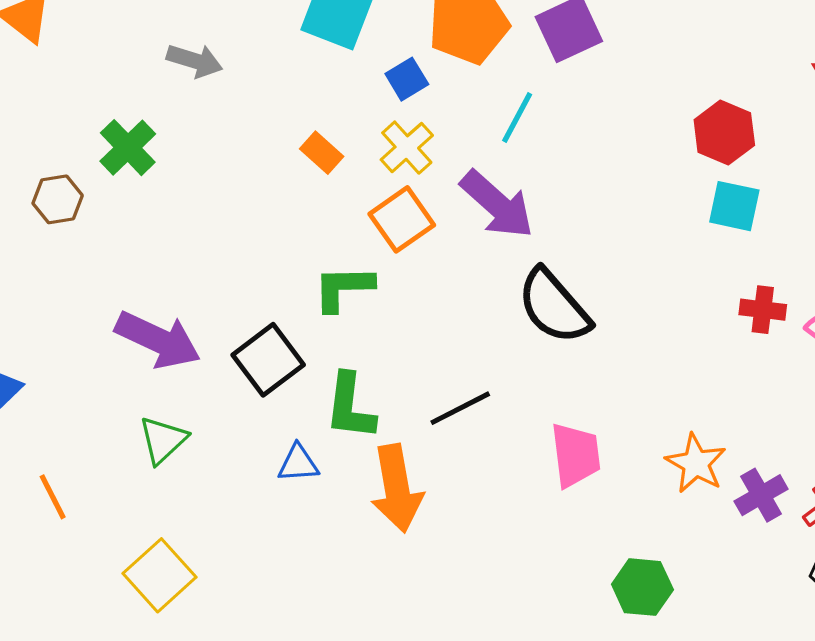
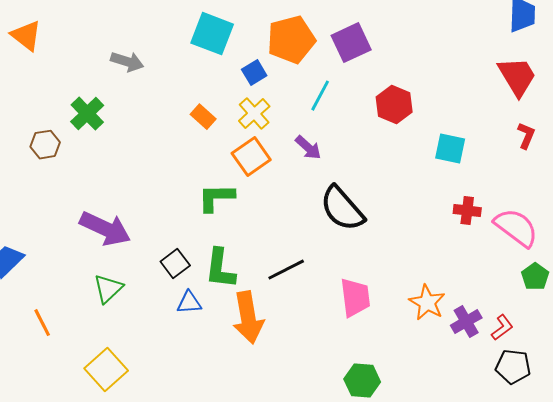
red hexagon: (724, 133) -> (394, 105), moved
purple arrow: (497, 204) -> (308, 148), size x0.6
black square: (268, 360) -> (175, 264), moved, size x0.7
green hexagon: (642, 587) -> (362, 381), moved

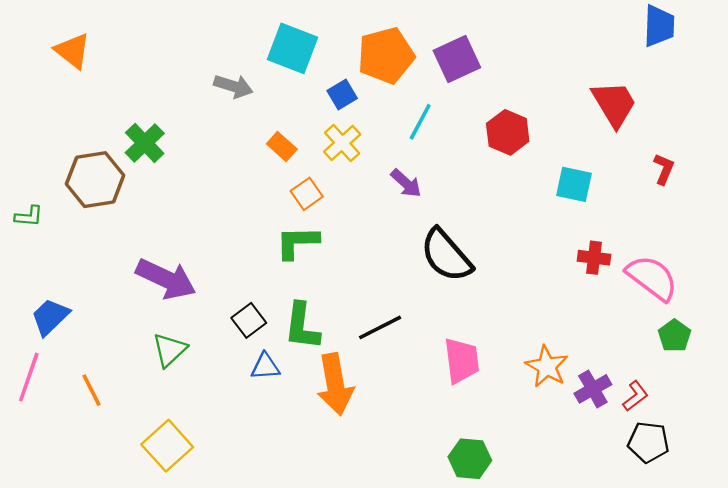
gray arrow: (127, 62) -> (233, 86), moved
red trapezoid: (517, 77) -> (614, 104), moved
brown hexagon: (45, 145) -> (95, 180), size x1.6
orange square: (251, 157) -> (307, 194), moved, size x0.7

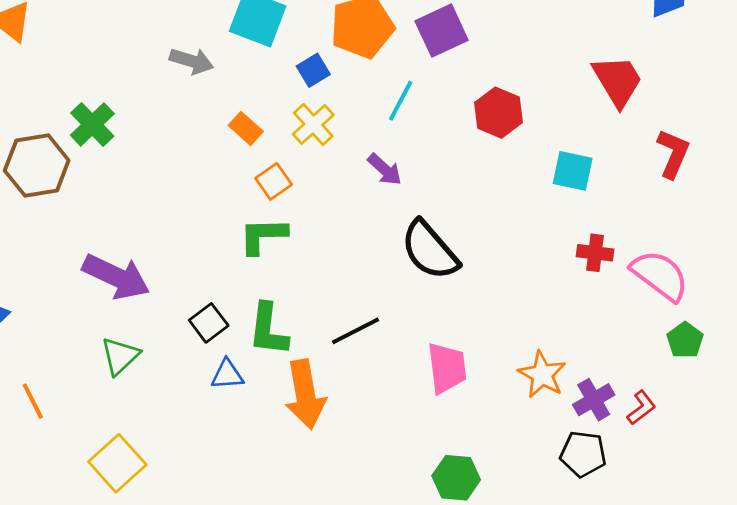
red L-shape: (664, 169) -> (673, 154), size x1.4
black pentagon: (648, 442) -> (583, 454), moved

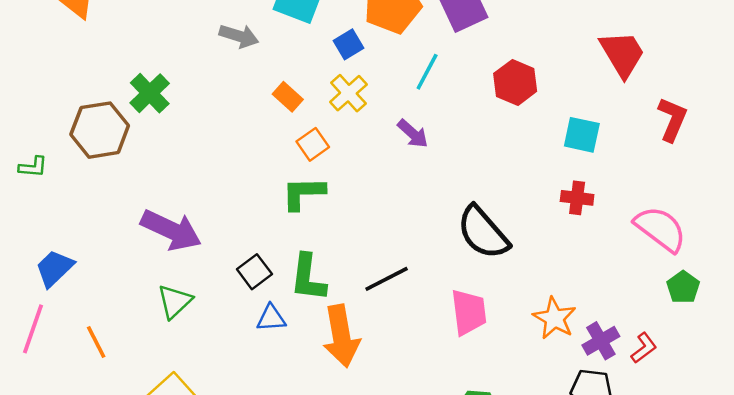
black semicircle: (430, 250) -> (483, 232), moved
red cross: (595, 253) -> (577, 198), moved

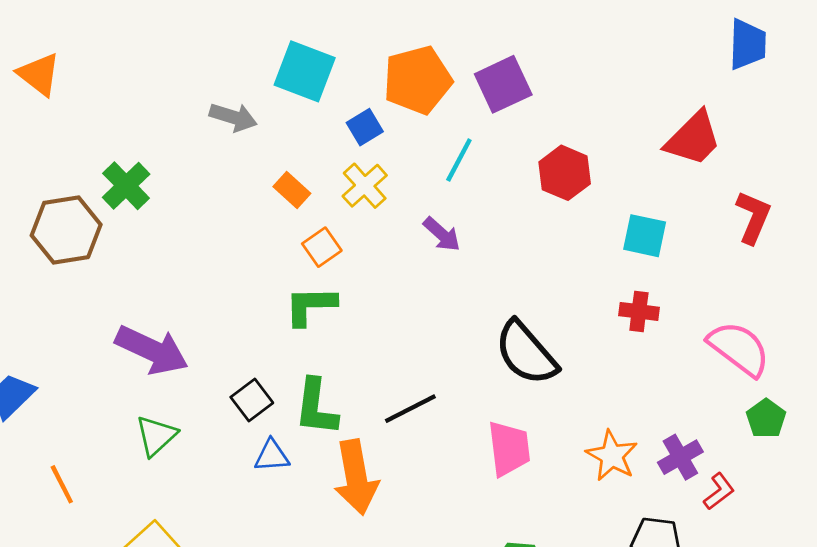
red trapezoid: (622, 54) -> (693, 139), turned 76
purple cross: (601, 341) -> (680, 457), moved

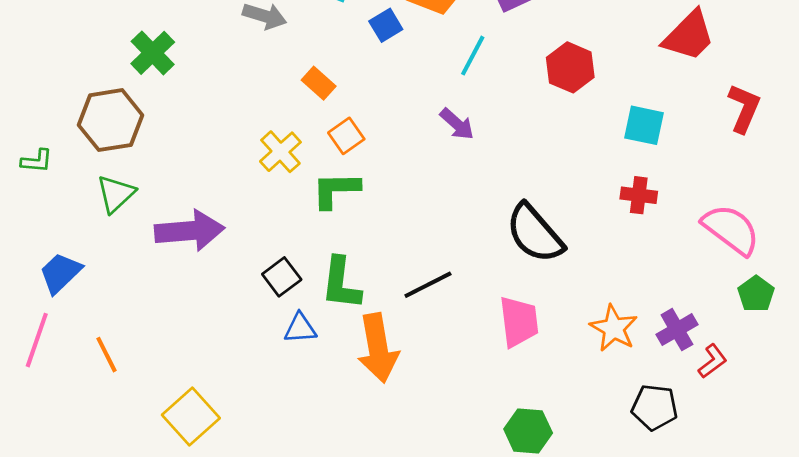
green cross: (126, 186) -> (153, 53), moved
yellow cross: (365, 186) -> (280, 152), moved
purple arrow: (152, 350) -> (190, 231), turned -30
green triangle: (156, 436) -> (116, 194), moved

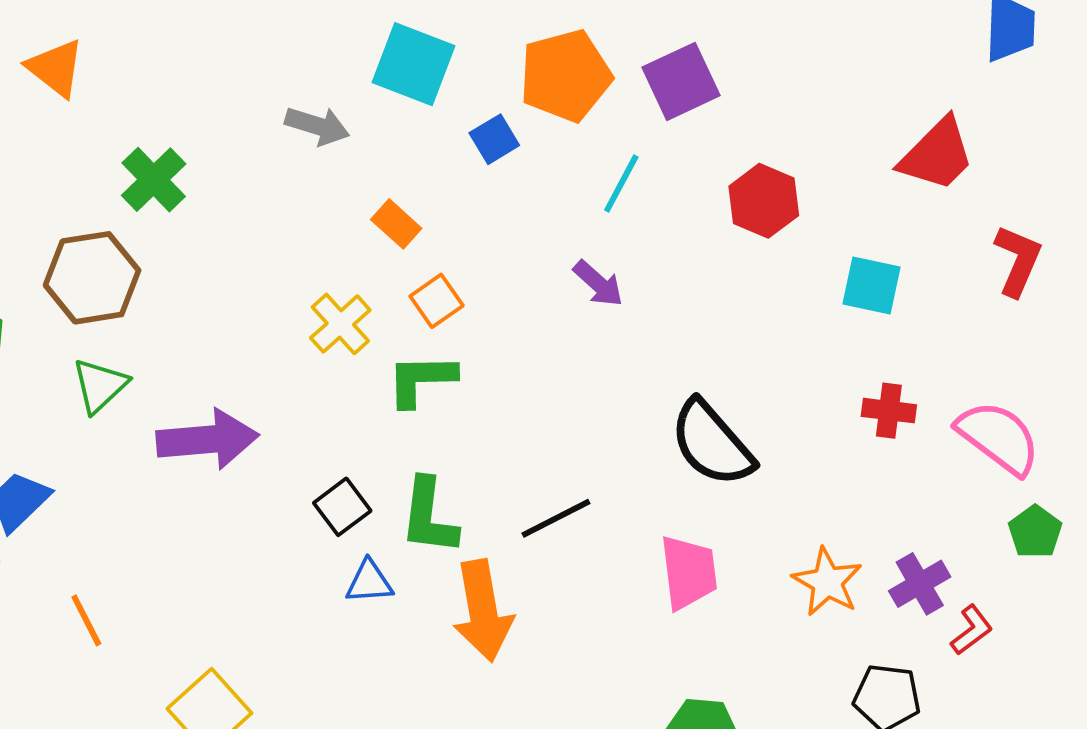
red cross: (639, 195) -> (889, 411), moved

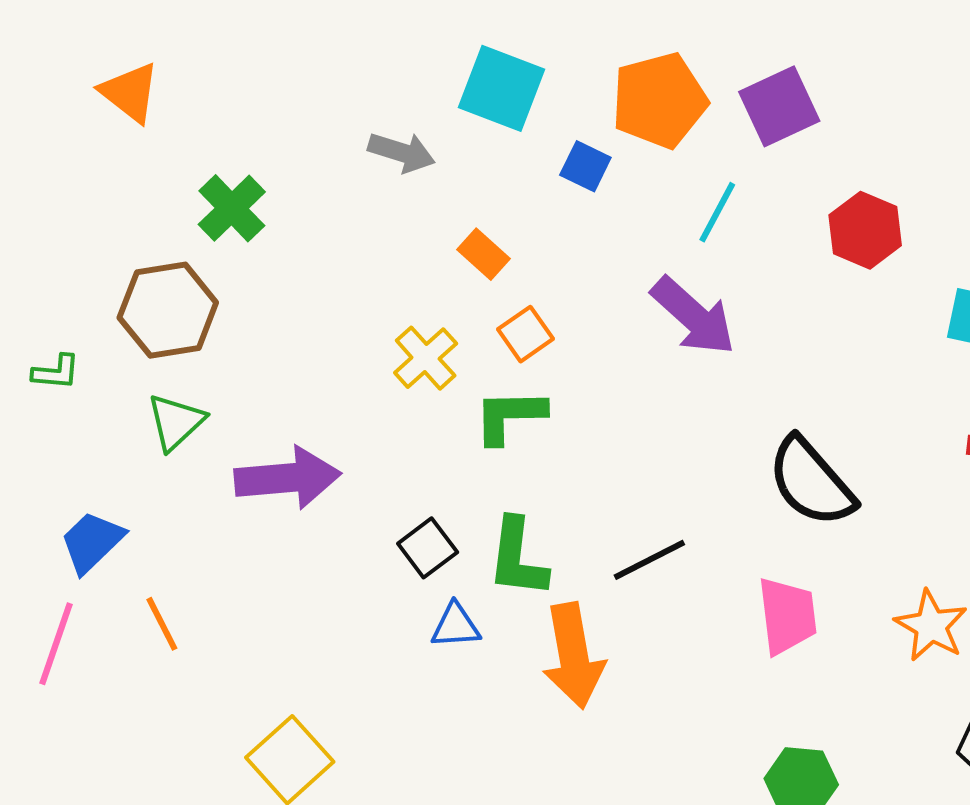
blue square: (494, 139) -> (585, 166), turned -33
purple arrow: (598, 284) -> (693, 316), size x1.6
orange line: (86, 620) -> (162, 624), moved

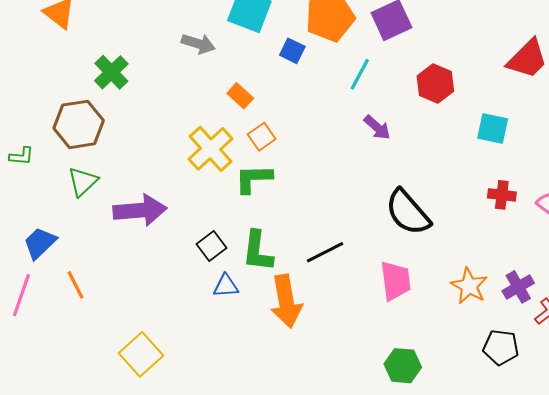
purple arrow: (693, 316) -> (377, 127), moved, size x0.6
yellow cross: (426, 358) -> (211, 149), size x1.4

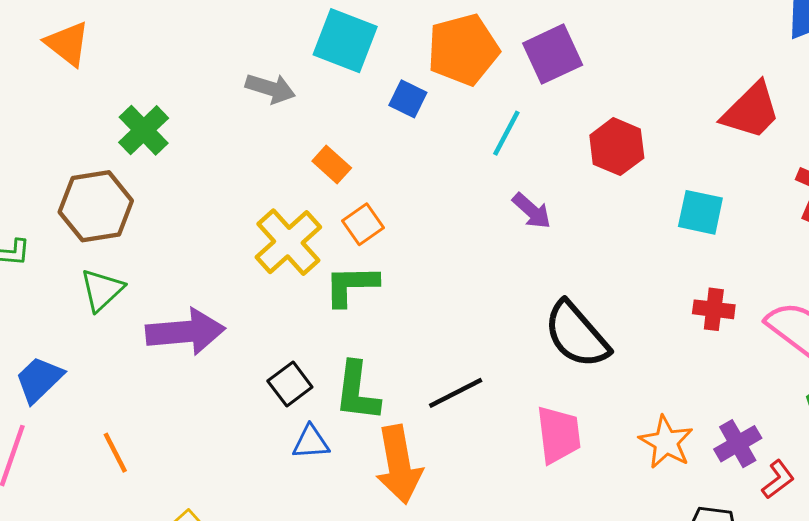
orange line: (76, 285) -> (115, 453), moved

